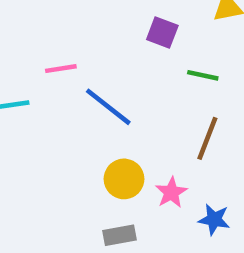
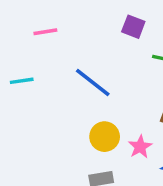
pink line: (61, 69) -> (45, 32), moved

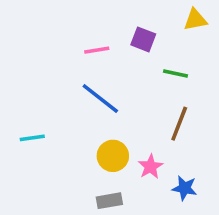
pink line: (45, 32) -> (97, 50), moved
cyan line: (22, 81) -> (32, 138), moved

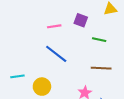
brown line: (179, 124) -> (101, 68), turned 72
yellow circle: (113, 156) -> (42, 87), moved

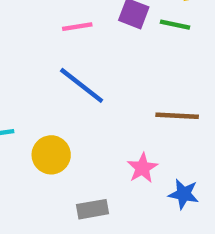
green line: (99, 40) -> (175, 25), moved

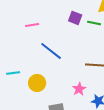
pink line: (77, 27) -> (32, 25), moved

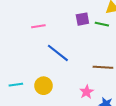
purple square: (75, 18) -> (82, 19), turned -32
cyan line: (13, 73) -> (16, 85), moved

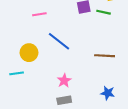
yellow circle: (43, 86) -> (29, 53), moved
pink star: (87, 92) -> (64, 81), moved

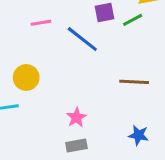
green line: (104, 12) -> (133, 20), turned -40
blue line: (59, 41) -> (82, 39), moved

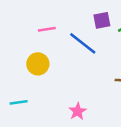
yellow circle: (26, 78) -> (38, 64), moved

